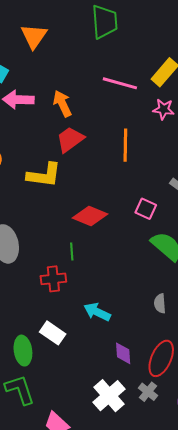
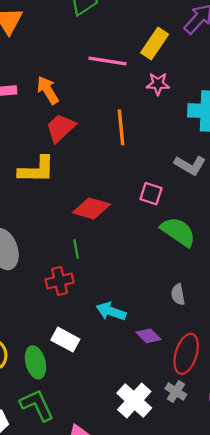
purple diamond: (123, 353) -> (148, 336), moved, turned -35

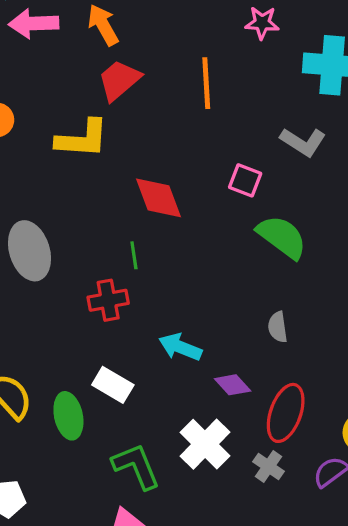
red diamond: (91, 208) -> (159, 198), turned 51
white cross: (134, 401) -> (205, 444), moved
green L-shape: (37, 405) -> (136, 466), moved

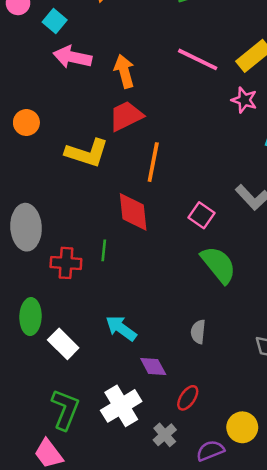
orange line: (206, 83) -> (153, 162), moved
red cross: (108, 300) -> (66, 263), moved
red ellipse: (286, 413) -> (188, 398), size x0.6
green ellipse: (68, 416) -> (30, 317), moved
green L-shape: (136, 466) -> (65, 409), turned 30

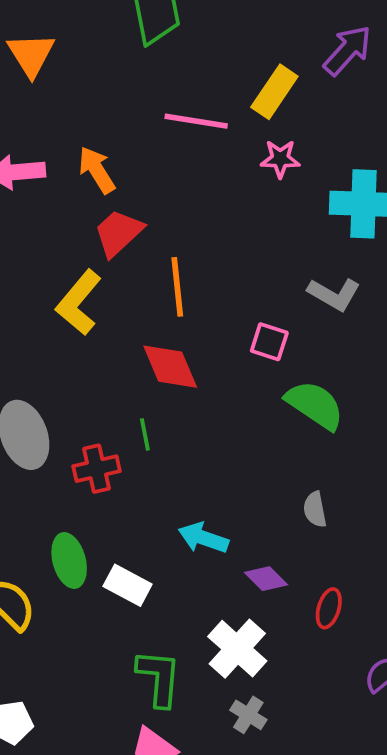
yellow L-shape: (87, 153) -> (79, 303), turned 129
gray cross: (165, 435) -> (248, 715), moved

